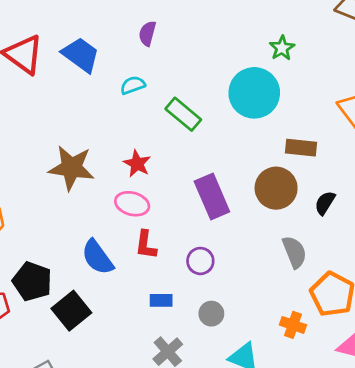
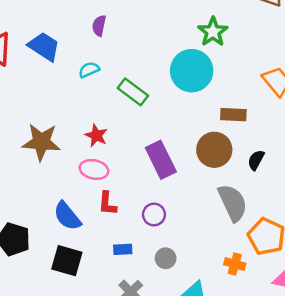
green star: (282, 48) -> (213, 32), size x1.4
gray semicircle: (294, 252) -> (233, 203), size x1.4
black square: (71, 311) -> (67, 261), moved, turned -32

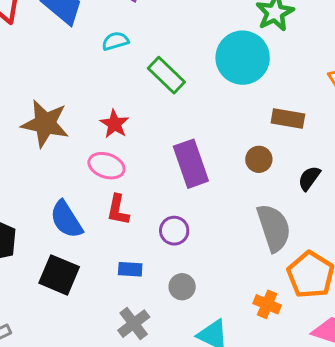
brown circle: (214, 150) -> (259, 159), size x0.6

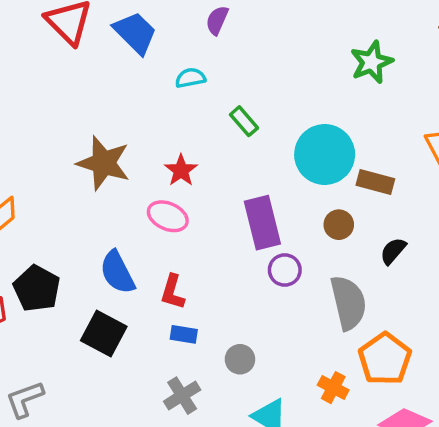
cyan circle: (243, 58) -> (325, 154), moved
green rectangle: (166, 75) -> (244, 121), size x0.7
red L-shape: (118, 210) -> (173, 292), moved
purple circle: (174, 231) -> (285, 270), moved

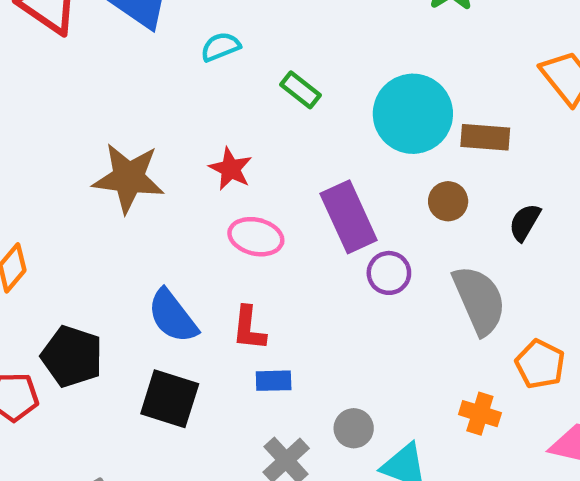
pink ellipse: (168, 216) -> (256, 237), moved
gray circle: (240, 359) -> (354, 428), moved
orange pentagon: (385, 359) -> (540, 364), size x0.7

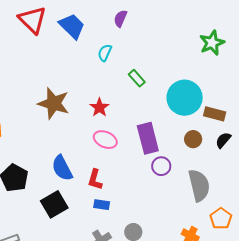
cyan semicircle: (221, 47) -> (105, 53), turned -54
black semicircle: (525, 222) -> (223, 140), moved
black square: (170, 399) -> (54, 204), turned 32

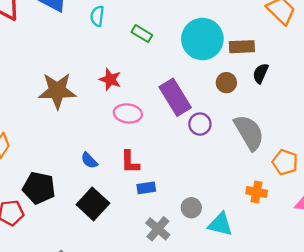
blue semicircle: (62, 168) -> (89, 160), size x0.6

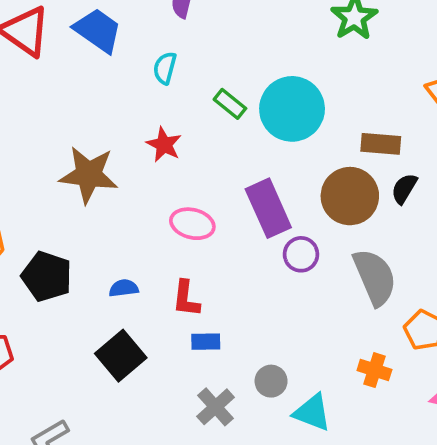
cyan circle: (202, 39) -> (292, 109), moved
red star: (110, 79) -> (164, 145), moved
brown circle: (226, 83) -> (350, 196), size x1.8
blue semicircle: (89, 160) -> (124, 288), turned 120
black pentagon: (39, 188) -> (47, 276), moved

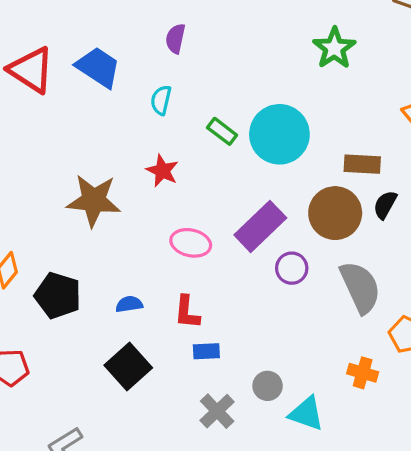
purple rectangle: (268, 208) -> (260, 226), turned 72

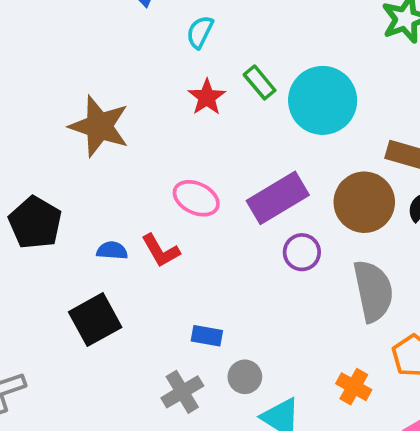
red star: (162, 171) -> (207, 97), moved
red L-shape: (187, 312) -> (161, 251), moved, turned -48
blue rectangle: (206, 351) -> (207, 336), moved

